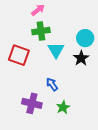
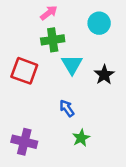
cyan circle: (85, 38) -> (99, 23), moved
purple cross: (32, 103) -> (24, 142), moved

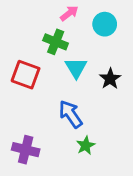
pink arrow: (49, 13) -> (69, 13), moved
green cross: (53, 40) -> (56, 42), turned 30
blue arrow: (67, 108) -> (71, 114), size x1.5

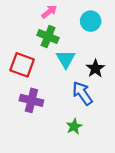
pink arrow: (69, 13) -> (49, 12), moved
blue arrow: (71, 114) -> (82, 93), moved
purple cross: (26, 150) -> (31, 100), moved

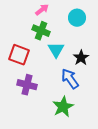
green star: (74, 126) -> (63, 107), size x1.5

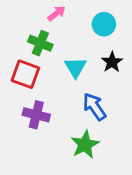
green cross: (41, 31) -> (40, 43), moved
black star: (81, 58) -> (112, 62), moved

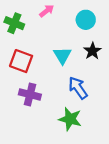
green cross: (40, 43) -> (14, 23), moved
green star: (85, 145) -> (70, 119), turned -30

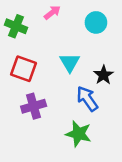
black star: (92, 51) -> (103, 75), moved
purple cross: (30, 95) -> (34, 106), turned -30

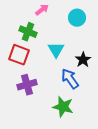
green cross: (16, 26) -> (28, 32), moved

